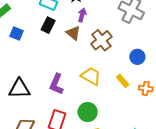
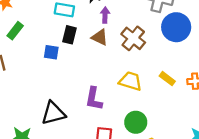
blue square: (17, 33) -> (51, 52), moved
blue circle: (137, 57) -> (176, 27), moved, size x1.6

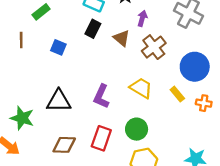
purple arrow: (105, 15) -> (142, 18), moved
blue circle: (176, 27) -> (195, 67), moved
blue square: (51, 52) -> (58, 47), moved

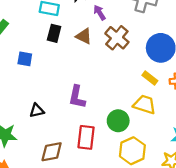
purple arrow: (142, 18) -> (100, 13), turned -35
yellow trapezoid: (141, 88) -> (145, 104), moved
black triangle: (59, 101) -> (37, 111), size x0.6

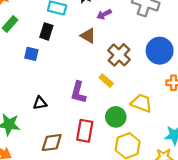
purple arrow: (100, 13) -> (104, 14), turned -88
black rectangle: (54, 33) -> (46, 31), moved
brown cross: (117, 38) -> (119, 55), moved
yellow rectangle: (150, 78) -> (106, 81), moved

